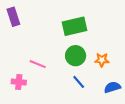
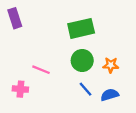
blue semicircle: (112, 87) -> (110, 95), moved

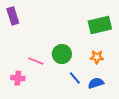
green rectangle: (81, 28) -> (100, 25), moved
green circle: (82, 61) -> (62, 54), moved

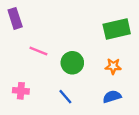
pink line: (36, 61) -> (38, 51), moved
blue line: (75, 78) -> (65, 97), moved

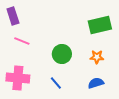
pink line: (38, 51) -> (22, 41), moved
pink cross: (21, 91) -> (18, 78), size x1.6

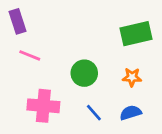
pink cross: (18, 78) -> (43, 106), moved
blue line: (56, 83) -> (94, 113), moved

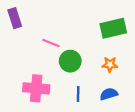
pink line: (30, 55) -> (51, 43), moved
blue line: (94, 113) -> (78, 94), turned 42

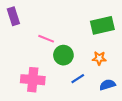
blue line: (78, 94) -> (78, 79), moved, turned 56
blue semicircle: (109, 94) -> (107, 85), moved

